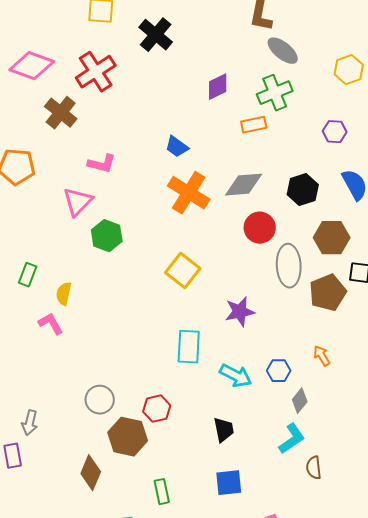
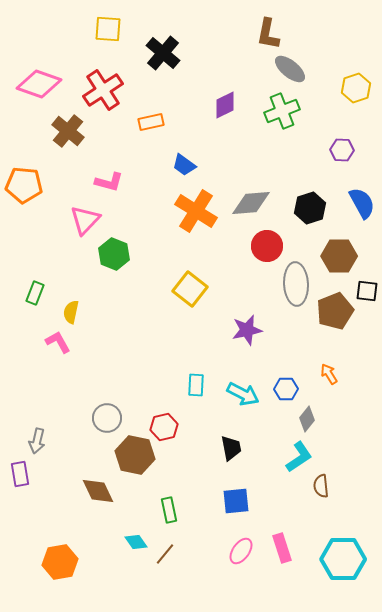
orange rectangle: (254, 125) -> (151, 122), moved
cyan rectangle: (189, 347) -> (196, 385), moved, size x0.7
brown diamond: (91, 473) -> (98, 491), turned -48

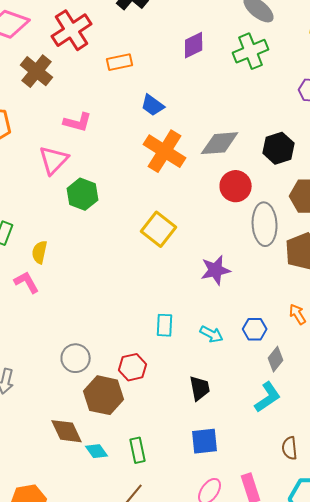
cyan arrow: (243, 394) -> (212, 334), size x0.7
brown semicircle: (321, 486) -> (290, 448), moved
cyan diamond: (136, 542) -> (97, 451), moved

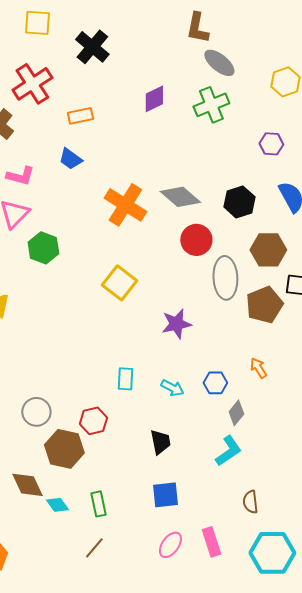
blue trapezoid: (153, 105) -> (70, 159), moved
pink L-shape: (78, 122) -> (20, 176), moved
gray diamond: (220, 143) -> (180, 197), turned 45

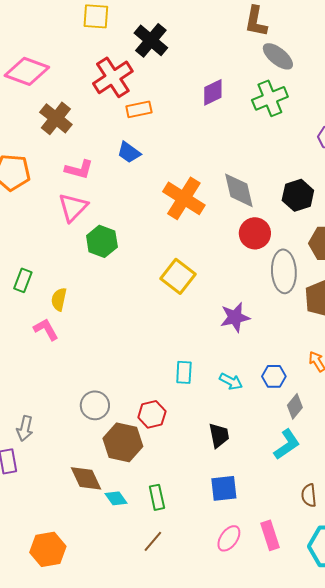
red cross: (32, 84) -> (113, 77), moved
gray diamond: (180, 197) -> (239, 190), turned 36

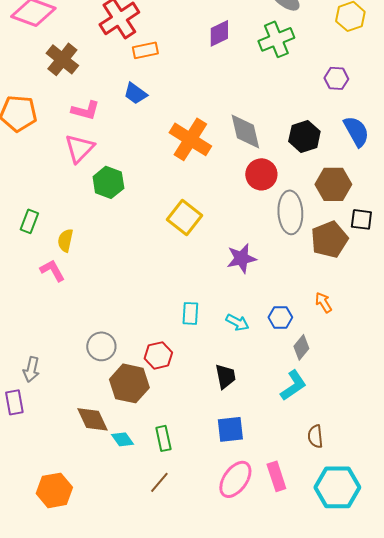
pink ellipse: (229, 538) -> (235, 479), size x1.4

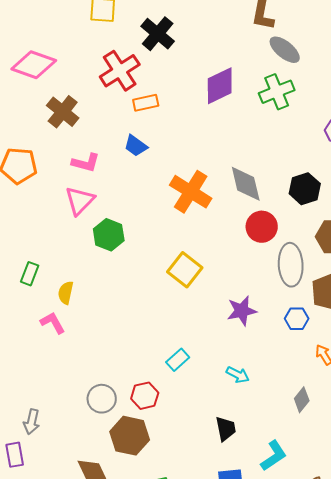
purple diamond: (219, 33) -> (220, 86), size x1.4
cyan rectangle: (190, 313) -> (178, 360), moved, turned 45
blue hexagon: (280, 317) -> (297, 319), moved
red hexagon: (158, 355) -> (145, 396), moved
cyan L-shape: (293, 385) -> (274, 456), moved

